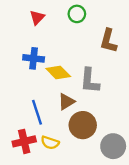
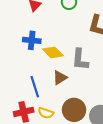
brown circle: (83, 125) -> (74, 110), moved

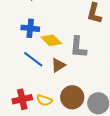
blue line: (35, 87) -> (33, 59), moved, turned -35

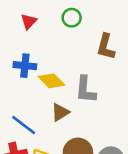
blue line: (33, 59) -> (24, 125), moved

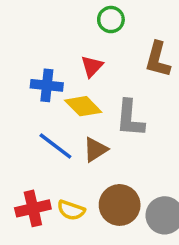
red triangle: (29, 21) -> (92, 66), moved
blue line: (24, 125) -> (55, 146), moved

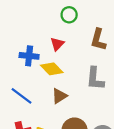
gray L-shape: (130, 118) -> (95, 79), moved
blue line: (55, 146) -> (22, 96), moved

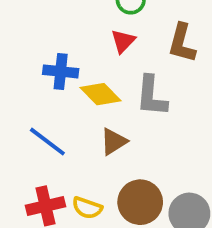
red triangle: (57, 44) -> (123, 41), moved
gray L-shape: (95, 79) -> (152, 96), moved

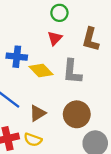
brown triangle: (114, 142) -> (38, 113), moved
brown circle: (140, 202) -> (77, 114), moved

